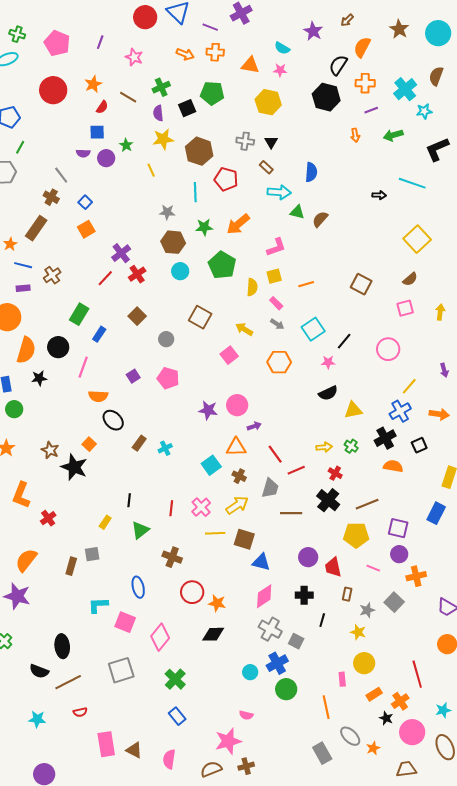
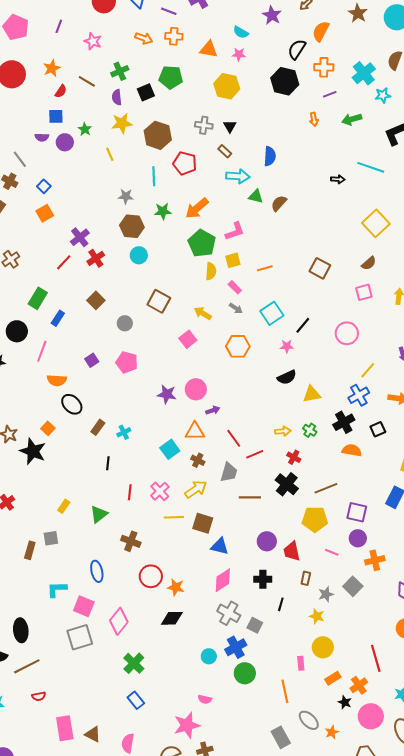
green pentagon: (222, 265) -> (202, 243), moved
black line: (129, 500) -> (108, 463), moved
gray square: (121, 670) -> (80, 637), moved

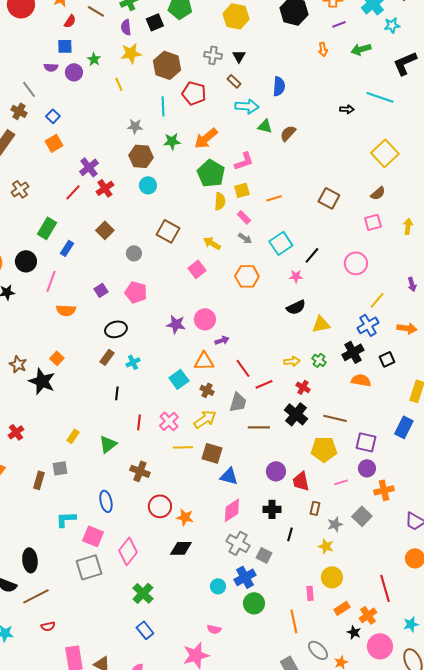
black ellipse: (72, 404) -> (116, 329), moved, turned -60
brown line: (326, 488) -> (335, 418), turned 35
pink line: (332, 552) -> (341, 482), turned -40

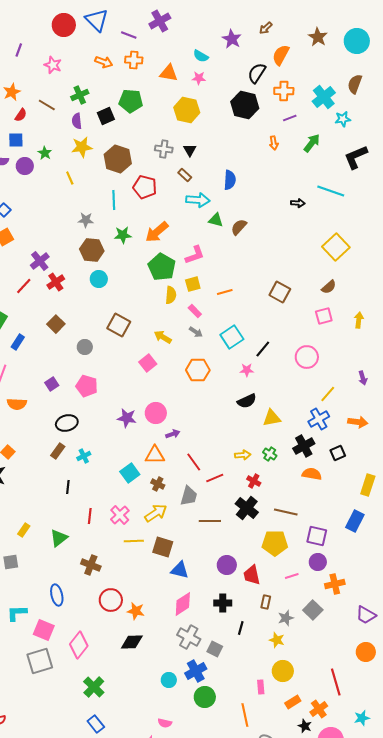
green arrow: (361, 49) -> (312, 143), turned 144

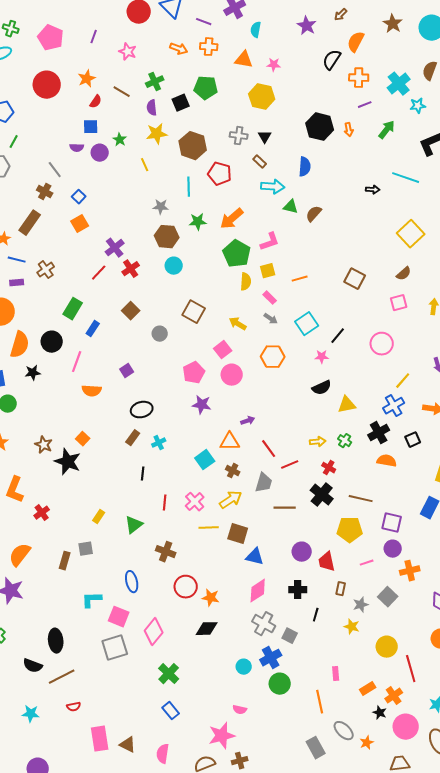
cyan semicircle: (201, 56) -> (256, 30), moved, turned 70
black hexagon: (245, 105) -> (320, 127), moved
pink pentagon: (87, 386) -> (194, 373), moved, turned 30
pink circle: (156, 413) -> (232, 375), moved
yellow circle: (283, 671) -> (387, 647), moved

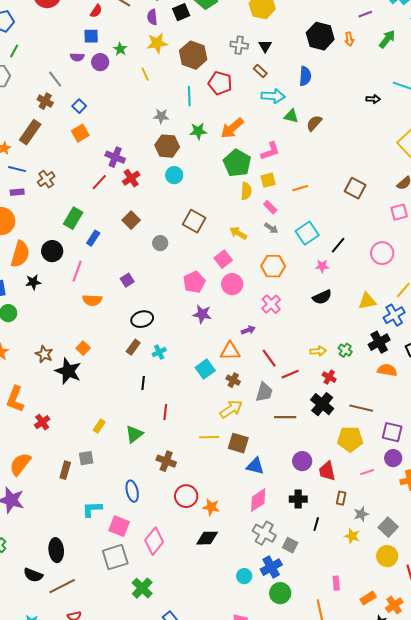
purple cross: (115, 248) -> (115, 157), turned -30
yellow triangle: (347, 405) -> (367, 301), moved
pink cross: (195, 502) -> (271, 304), moved
gray square: (388, 597) -> (388, 527), moved
green cross: (169, 674) -> (142, 588), moved

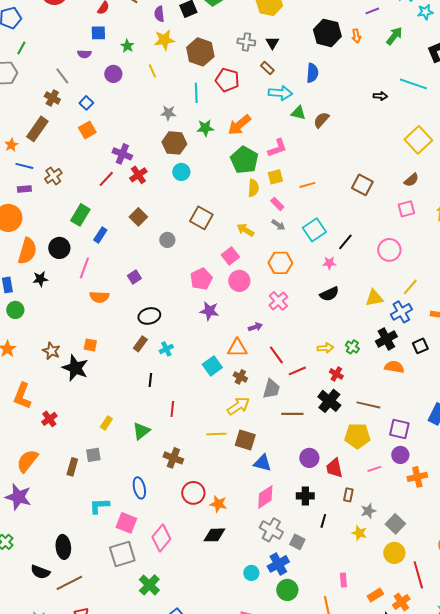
purple circle: (100, 62) -> (113, 74), moved
orange square: (83, 348) -> (90, 345), turned -32

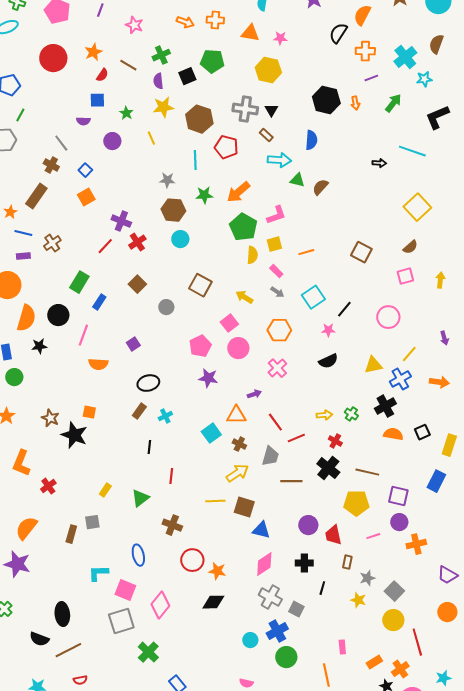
gray cross: (246, 42) -> (245, 109), size x1.4
black square: (420, 346) -> (422, 432), moved

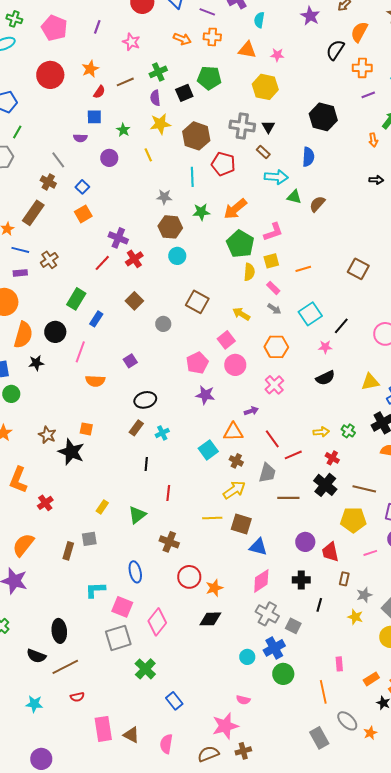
brown line: (128, 65) -> (125, 82), turned -54
orange arrow: (355, 103) -> (373, 140), moved
orange star: (217, 571) -> (214, 588), turned -30

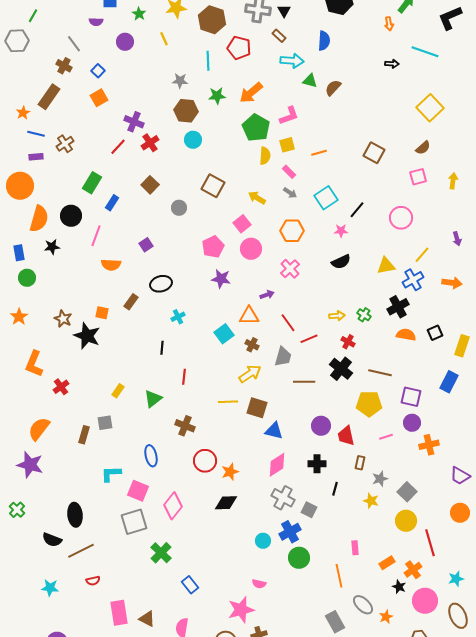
brown rectangle: (136, 428) -> (131, 302), moved

